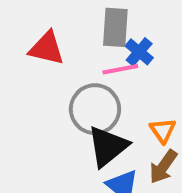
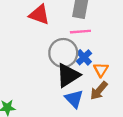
blue cross: (139, 52) -> (84, 57), moved

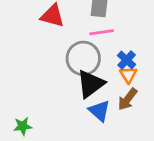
blue cross: (84, 57) -> (127, 60), moved

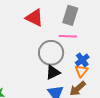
black triangle: (91, 84) -> (53, 72), size x0.7

